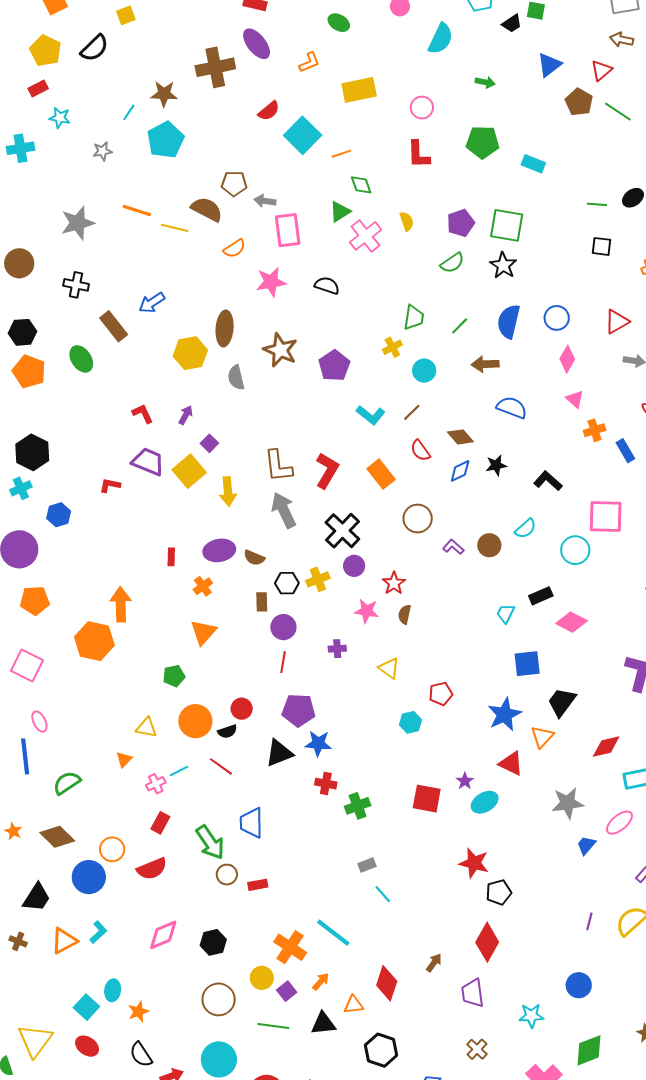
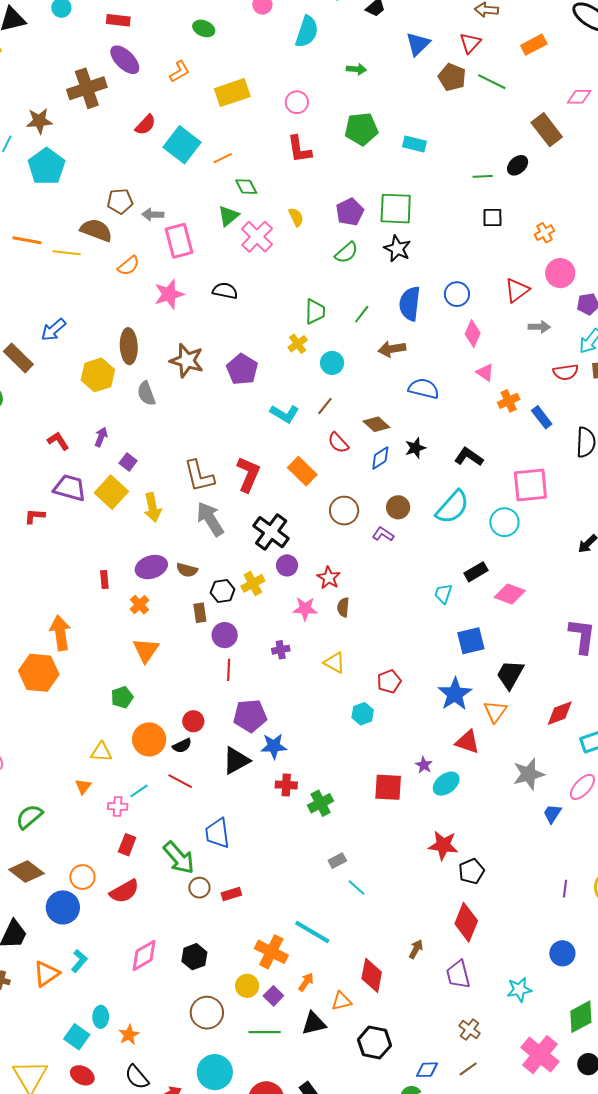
cyan semicircle: (525, 529) -> (452, 507), size x1.6
brown circle: (489, 545) -> (398, 507), moved
pink cross: (156, 784) -> (118, 807), turned 36

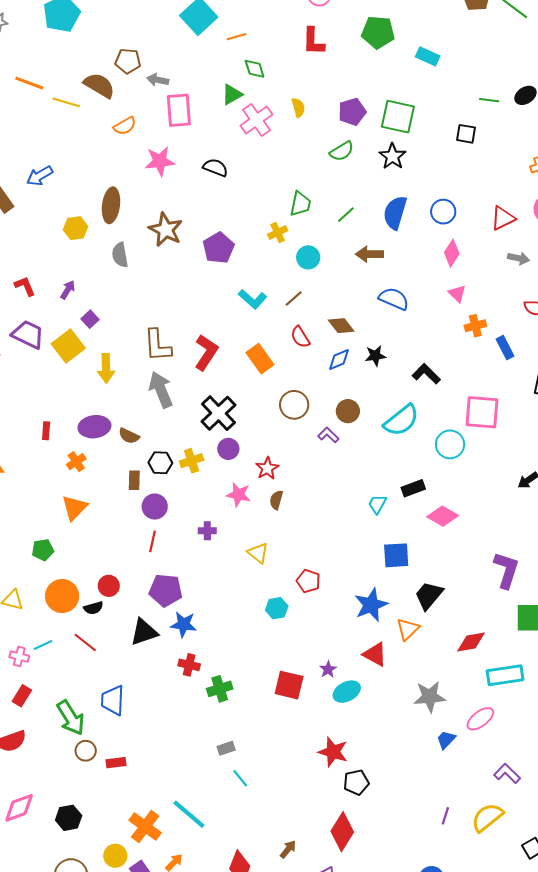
black square: (492, 218) -> (466, 134), moved
yellow hexagon: (98, 375) -> (76, 228), size x0.7
red pentagon: (389, 681) -> (308, 581), turned 30

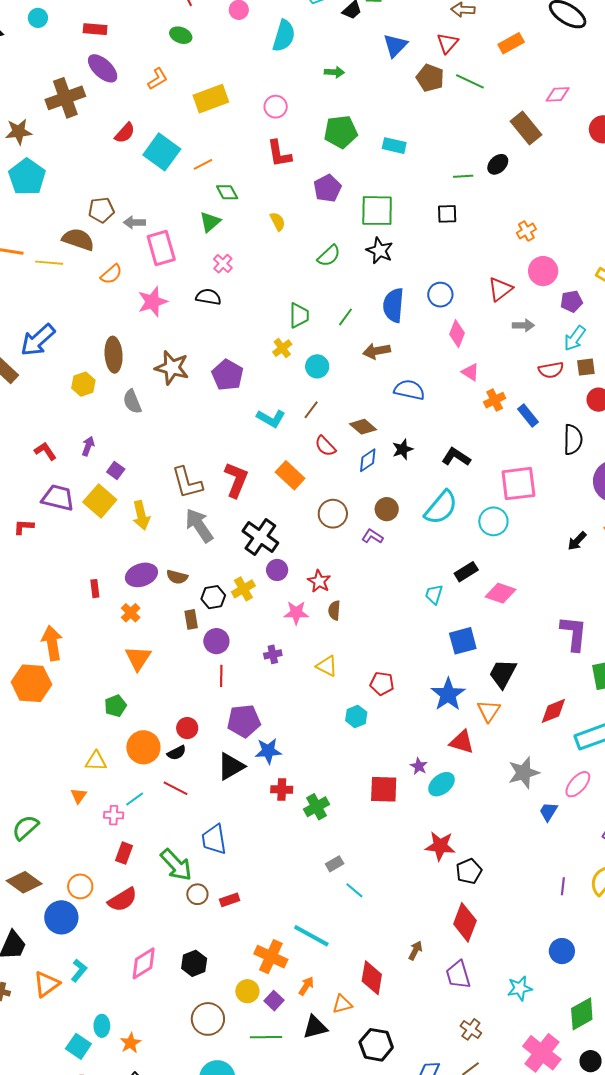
purple pentagon: (352, 112) -> (327, 188), moved
pink cross: (256, 120) -> (223, 264), moved, size x0.6
blue arrow: (40, 176) -> (38, 340), size x1.4

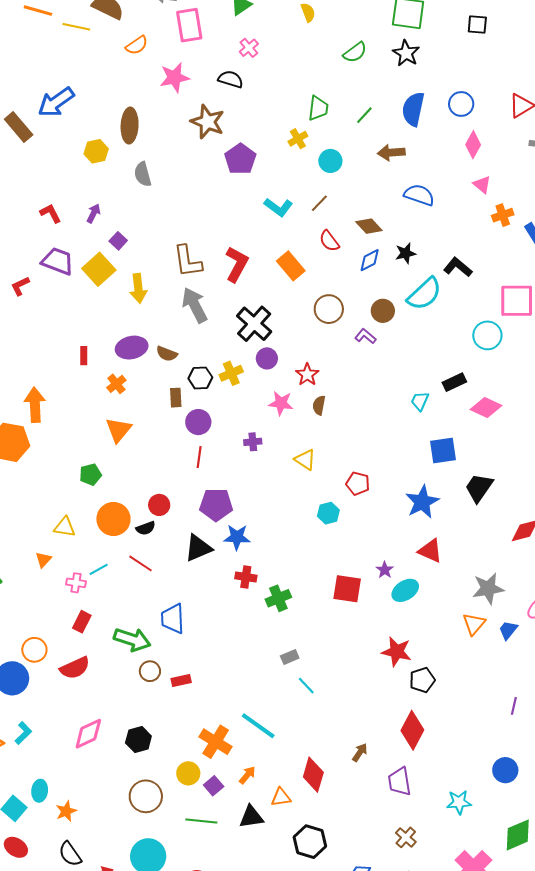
brown star: (172, 368) -> (207, 122), moved
cyan semicircle: (441, 508) -> (424, 294), moved
red L-shape: (24, 527) -> (20, 286), turned -35
orange triangle: (489, 711) -> (474, 624), moved
green arrow: (176, 865) -> (132, 640), turned -36

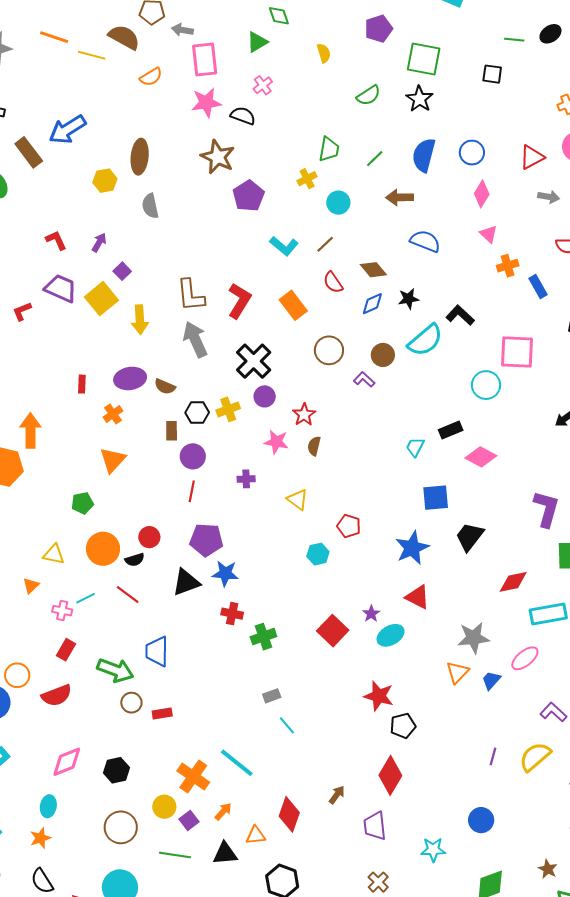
pink star: (174, 77) -> (206, 103), moved
red square: (347, 589) -> (333, 631), turned 32
cyan ellipse: (40, 791) -> (48, 806), moved

